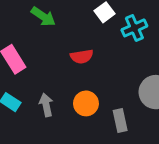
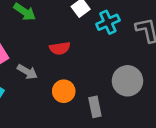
gray arrow: (46, 105) -> (27, 72), moved, turned 132

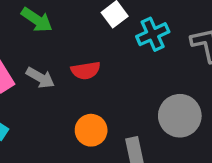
gray arrow: (27, 72) -> (40, 78), moved

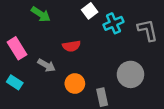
gray arrow: (40, 78) -> (46, 65), moved

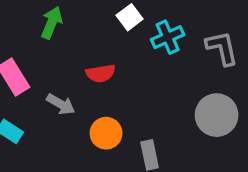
green arrow: (41, 14) -> (52, 23), turned -102
gray circle: (130, 74) -> (217, 115), moved

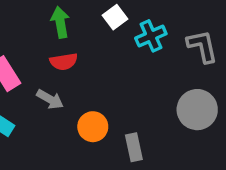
green arrow: (52, 23) -> (60, 22), moved, turned -32
red semicircle: (101, 73) -> (64, 62), moved

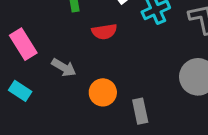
red semicircle: (64, 62) -> (104, 32), moved

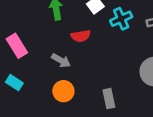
gray arrow: (64, 67) -> (61, 60), moved
orange circle: (103, 92) -> (63, 91), moved

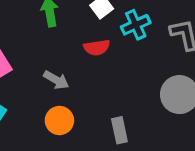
red semicircle: (81, 36) -> (97, 48), moved

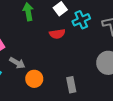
gray arrow: (56, 80) -> (17, 63), moved

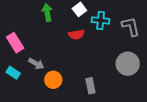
cyan cross: (81, 20) -> (101, 20), turned 30

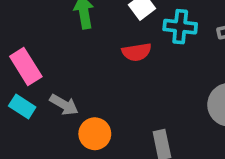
cyan rectangle: (13, 73) -> (22, 107), moved

